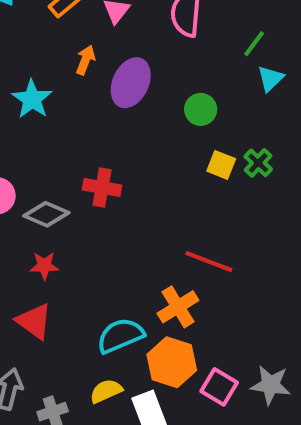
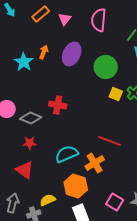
orange arrow: (85, 60) -> (44, 52), moved
green circle: (201, 109) -> (106, 67), size x1.5
cyan semicircle: (120, 336) -> (67, 154), moved
orange hexagon: (172, 362) -> (76, 186), moved
yellow semicircle: (106, 391) -> (48, 200), moved

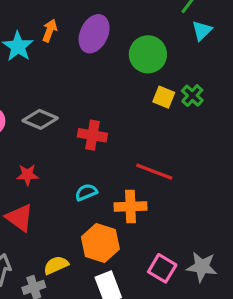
red cross: (58, 105) -> (92, 135), moved
gray diamond: (31, 118) -> (40, 119), moved
cyan semicircle: (67, 154) -> (86, 192), size x0.6
orange cross: (95, 163) -> (130, 207), turned 30

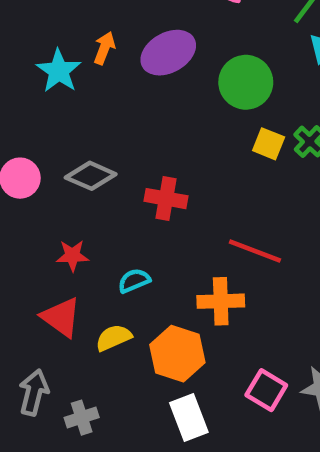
purple ellipse: (94, 34) -> (168, 53), turned 36
cyan semicircle: (86, 192) -> (134, 281), moved
yellow semicircle: (56, 265) -> (114, 338), moved

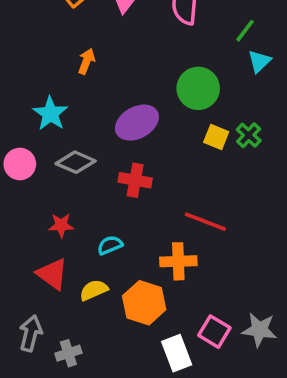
purple ellipse: (168, 53) -> (137, 123), moved
cyan star: (59, 71) -> (50, 114), moved
white rectangle: (189, 418) -> (177, 353), moved

